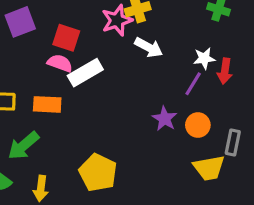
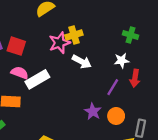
red square: (66, 38) -> (16, 46), moved
white star: (204, 58) -> (122, 61), moved

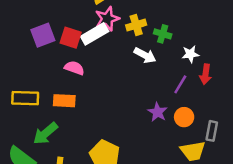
green cross: (131, 35) -> (163, 34), moved
pink star: (60, 43) -> (107, 19), moved
white rectangle: (37, 79) -> (95, 34), moved

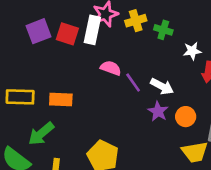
white rectangle: (95, 34) -> (92, 30), turned -48
white arrow: (145, 55) -> (162, 86), moved
pink semicircle: (74, 68) -> (111, 68), moved
purple line: (180, 84) -> (133, 82), moved, turned -66

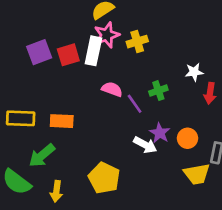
green cross: (163, 30) -> (158, 91), moved, turned -36
red square: (67, 34) -> (68, 55), turned -35
white arrow: (162, 86) -> (145, 145), moved

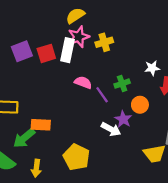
orange rectangle: (62, 121) -> (41, 125), moved
orange circle: (188, 138) -> (140, 105), moved

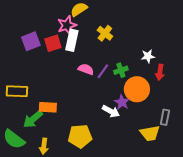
pink star: (79, 37) -> (67, 25), moved
yellow cross: (104, 42) -> (105, 33), turned -35
purple line: (102, 95) -> (103, 71), moved, turned 70
orange circle: (140, 105) -> (137, 89), size x1.6
yellow pentagon: (76, 157) -> (80, 136), turned -30

